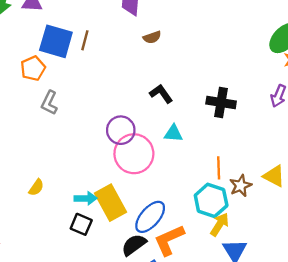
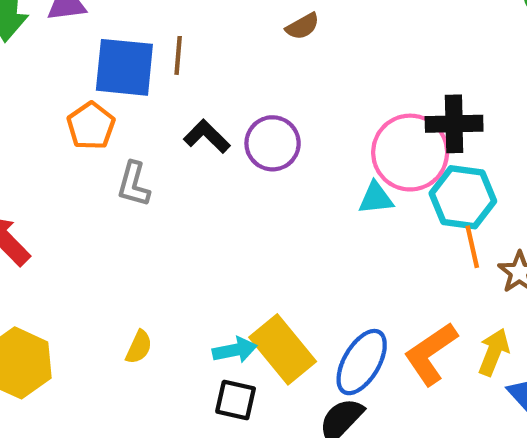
black L-shape: (161, 94) -> (207, 136), moved
purple circle: (121, 130) -> (273, 143), moved
pink circle: (134, 154) -> (410, 153), moved
cyan hexagon: (211, 200) -> (463, 197), moved
orange L-shape: (169, 240) -> (431, 354), moved

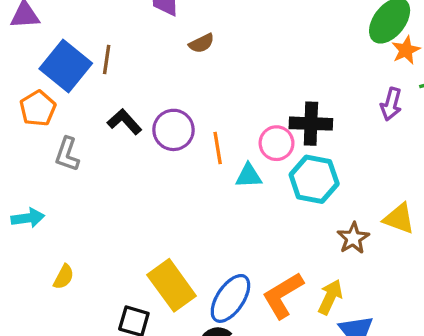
blue square: (124, 67) -> (66, 66), turned 30
pink circle: (410, 153) -> (277, 143), size x0.6
orange line: (472, 247) -> (218, 148), moved
cyan arrow: (235, 350) -> (28, 218), moved

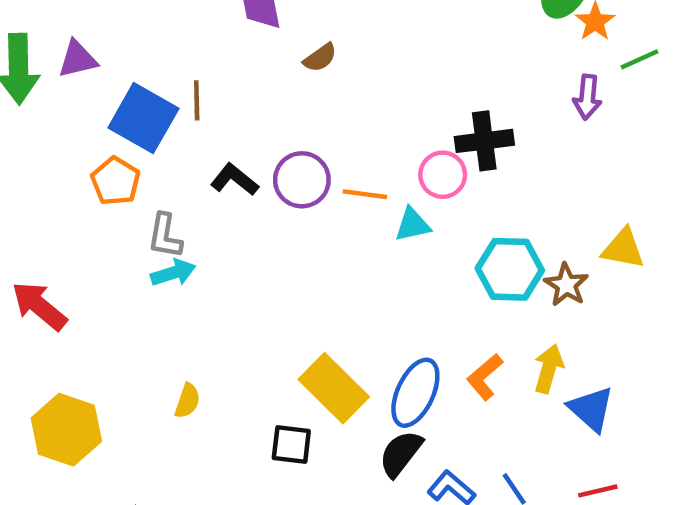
orange line: (218, 148) -> (365, 194), turned -64
cyan hexagon: (314, 179) -> (510, 269), moved
cyan arrow: (28, 218) -> (173, 273), moved
orange L-shape: (283, 295) -> (485, 377), size x0.7

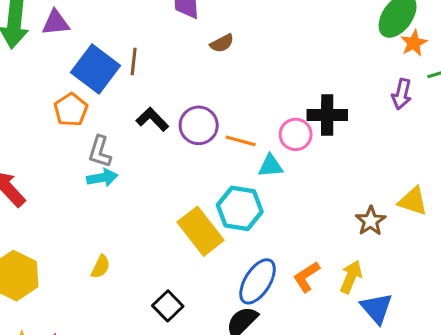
cyan hexagon: (510, 269) -> (240, 208), moved
yellow rectangle: (334, 388) -> (201, 231), moved
black square: (291, 445) -> (168, 306), turned 32

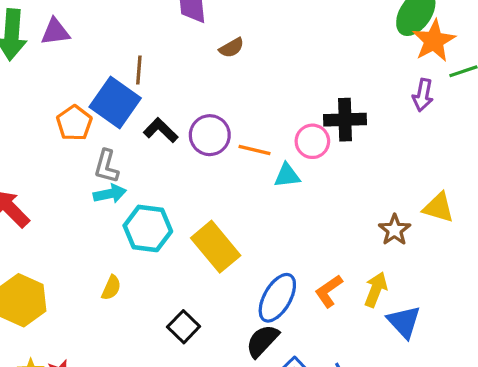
orange star: (414, 43) -> (434, 41), size x1.5
blue square: (95, 69) -> (115, 102), moved
cyan hexagon: (240, 208) -> (148, 228), moved

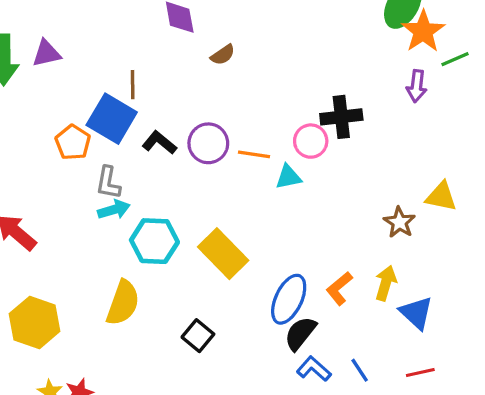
yellow semicircle: (111, 288) -> (123, 303), size x1.8
black semicircle: (262, 341) -> (300, 333), moved

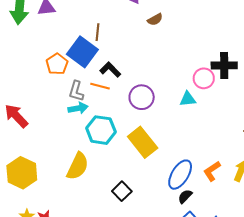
purple circle: (208, 143) -> (142, 97), moved
orange line: (254, 154) -> (100, 86), moved
black semicircle: (300, 333) -> (185, 196), size x0.7

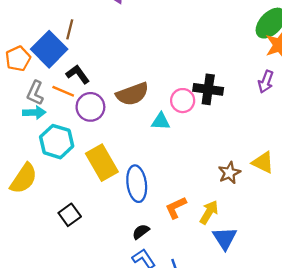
brown semicircle: (155, 20) -> (132, 94), moved, size x1.8
purple circle: (142, 97) -> (90, 107), moved
blue ellipse: (180, 175) -> (137, 184), moved, turned -48

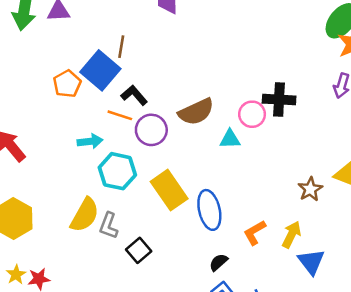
gray L-shape: (35, 93) -> (109, 226), moved

